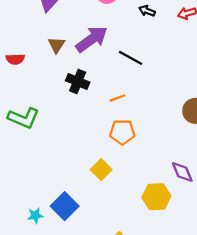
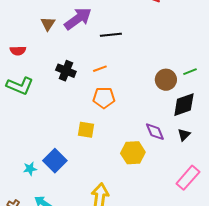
black line: (131, 58) -> (111, 35), turned -35
red semicircle: (15, 59) -> (18, 51), moved
black cross: (78, 81) -> (66, 71), moved
yellow square: (101, 170) -> (86, 130), turned -36

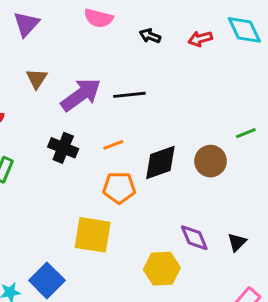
purple arrow: (78, 19) -> (81, 95), moved
green line: (190, 72) -> (246, 133), moved
black diamond: (184, 105) -> (160, 163), moved
yellow square: (86, 130) -> (93, 235), size x1.5

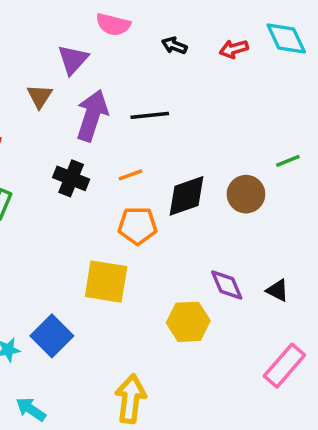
purple triangle: (26, 24) -> (73, 59), moved
purple arrow: (81, 95) -> (92, 115), turned -36
black triangle: (237, 242) -> (277, 290), turned -48

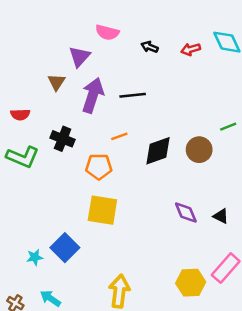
black cross: (71, 178) -> (63, 139), moved
orange pentagon: (138, 226) -> (99, 167), moved
yellow hexagon: (188, 322) -> (191, 283), moved

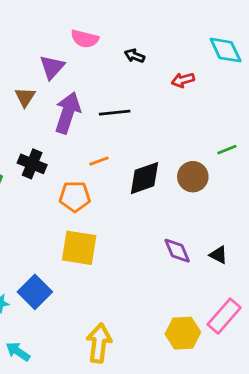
red arrow: (191, 49) -> (183, 80), moved

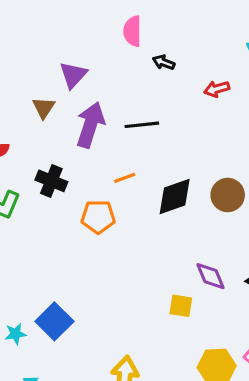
pink semicircle: (85, 39) -> (132, 31), moved, turned 76
yellow square: (79, 248) -> (181, 306), moved, size x0.6

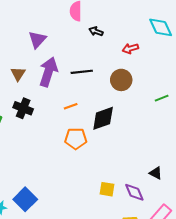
brown triangle: (44, 108) -> (18, 74), moved
brown circle: (228, 195) -> (121, 80), moved
orange pentagon: (98, 217) -> (76, 139), moved
purple diamond: (210, 276) -> (134, 192), moved

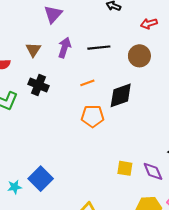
purple arrow: (48, 72) -> (64, 48), size x0.7

